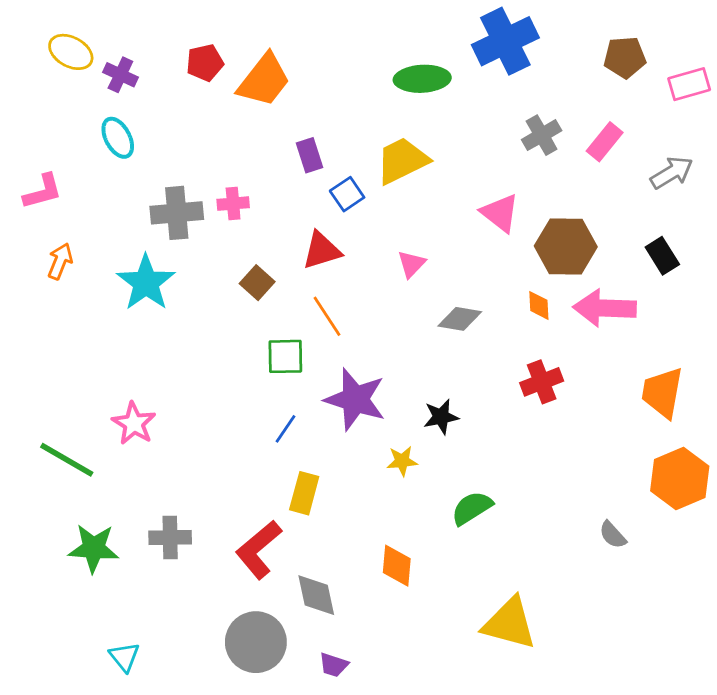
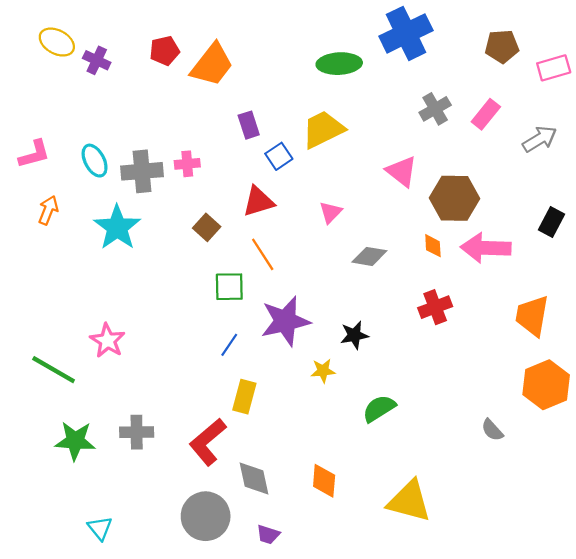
cyan ellipse: (118, 138) -> (95, 161), moved
black rectangle: (662, 256) -> (551, 222), moved, turned 60
purple star: (355, 399) -> (285, 321), turned -30
orange diamond: (397, 566) -> (324, 481), moved

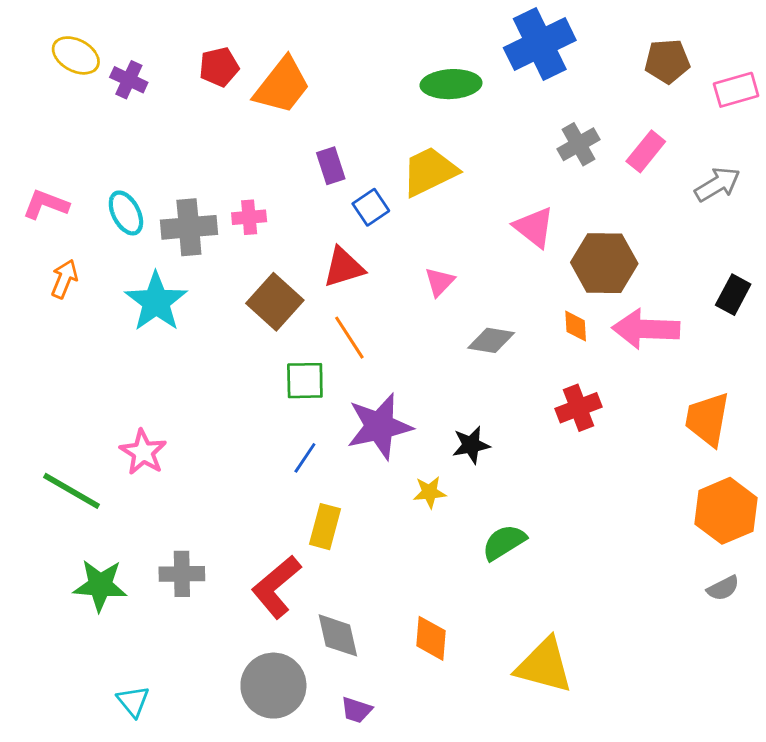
pink L-shape: (34, 154) -> (46, 204), turned -144
brown square: (207, 227) -> (275, 302), size x1.5
gray semicircle: (492, 430) -> (723, 588), moved, turned -75

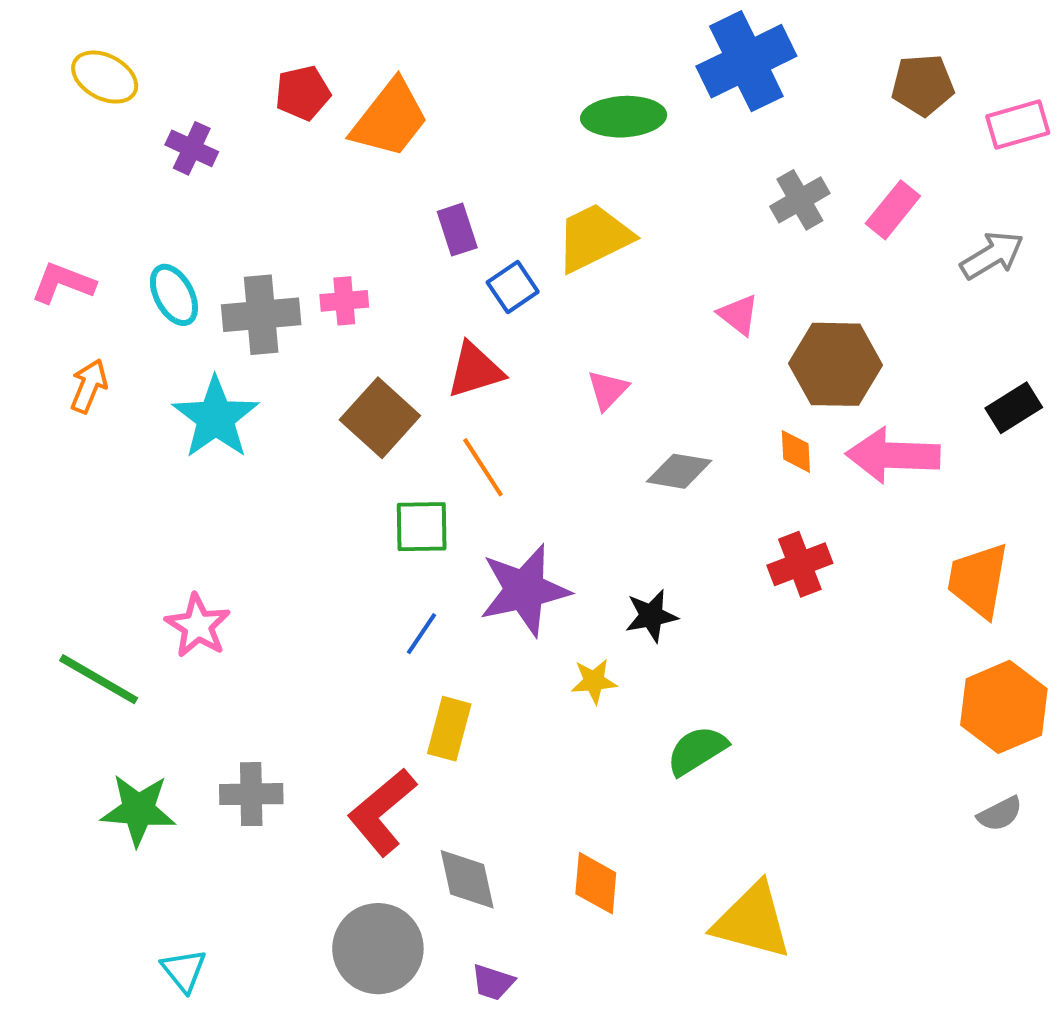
purple cross: (129, 80) -> (192, 148), moved
pink triangle: (534, 227) -> (738, 315), size x0.7
black rectangle: (733, 295) -> (1014, 408), turned 30

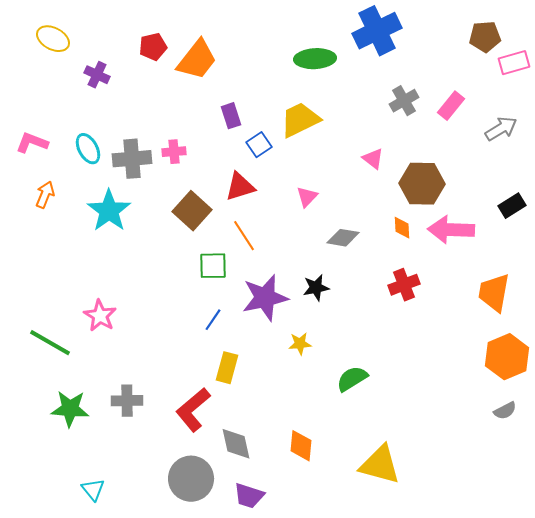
brown pentagon: (923, 85) -> (485, 37), moved
black star: (651, 616) -> (316, 288), moved
purple trapezoid: (493, 982) -> (249, 496), size x1.4

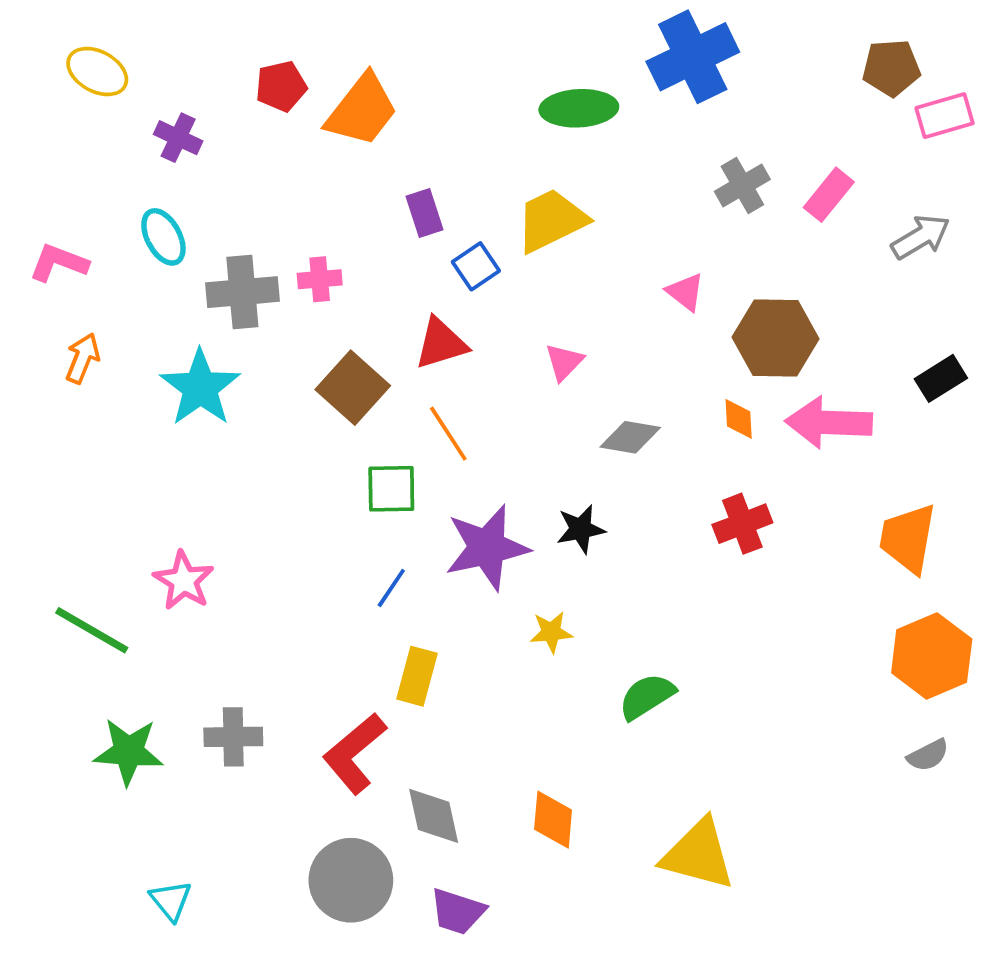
cyan ellipse: (88, 149) -> (163, 237), moved

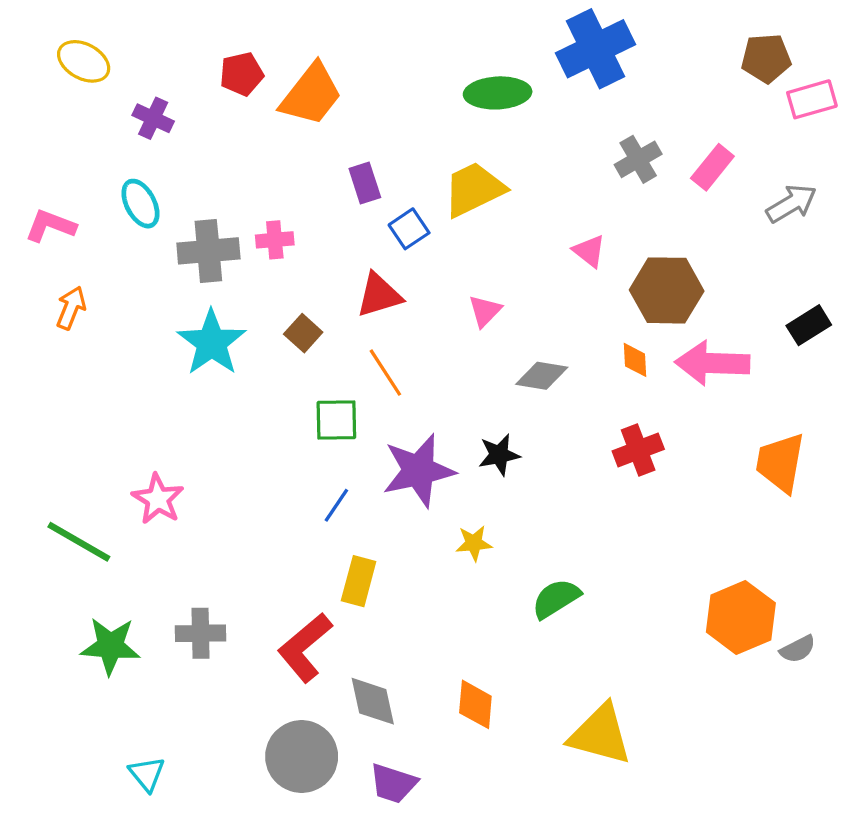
cyan star: (200, 388) -> (212, 343), moved
brown square: (353, 388) -> (303, 333), size x0.6
orange hexagon: (932, 656) -> (741, 617), moved

